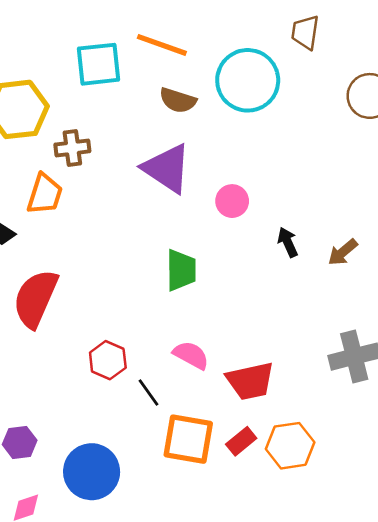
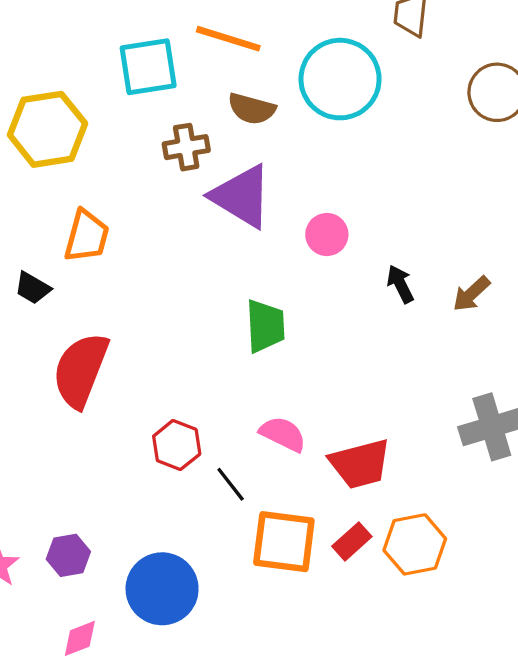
brown cross: (72, 148) -> (186, 147), moved

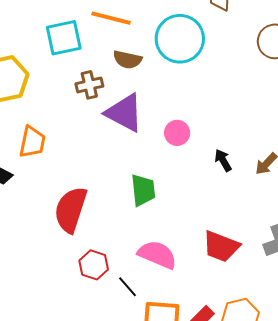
red semicircle: (81, 370) -> (71, 210), moved
pink semicircle: (283, 434) -> (157, 255), size x1.4
red trapezoid: (360, 464) -> (221, 246), moved, turned 39

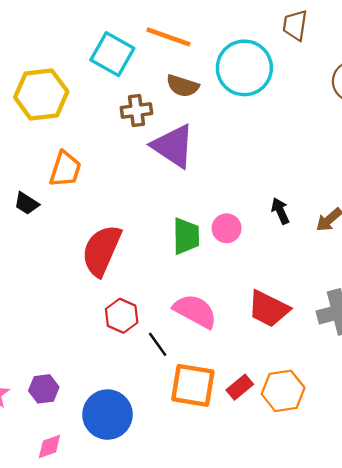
cyan square: (64, 38) -> (112, 54), turned 36
pink circle: (177, 133) -> (227, 228), moved

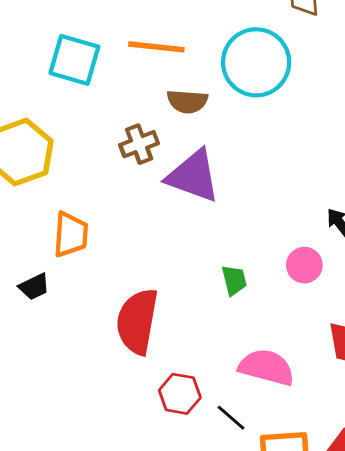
cyan square: (112, 54) -> (74, 60), moved
black trapezoid: (27, 203) -> (34, 287), turned -45
pink circle: (227, 228) -> (304, 265), moved
green trapezoid: (186, 236) -> (234, 280), size x0.7

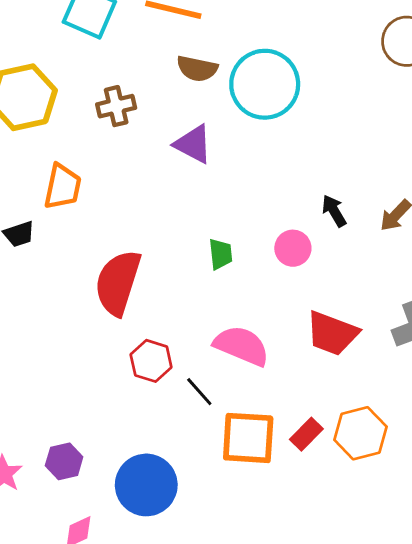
cyan circle: (256, 62) -> (265, 84), moved
brown cross: (139, 144) -> (116, 106), moved
purple triangle: (193, 176) -> (193, 144), size x0.7

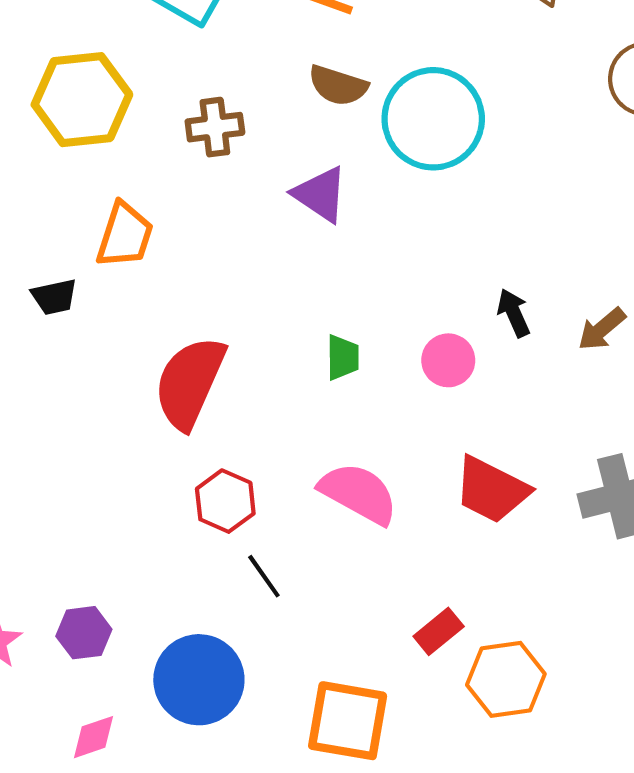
black line: (199, 392) -> (264, 576), moved
orange hexagon: (360, 433) -> (506, 679), moved
orange square: (248, 438) -> (348, 721), moved

